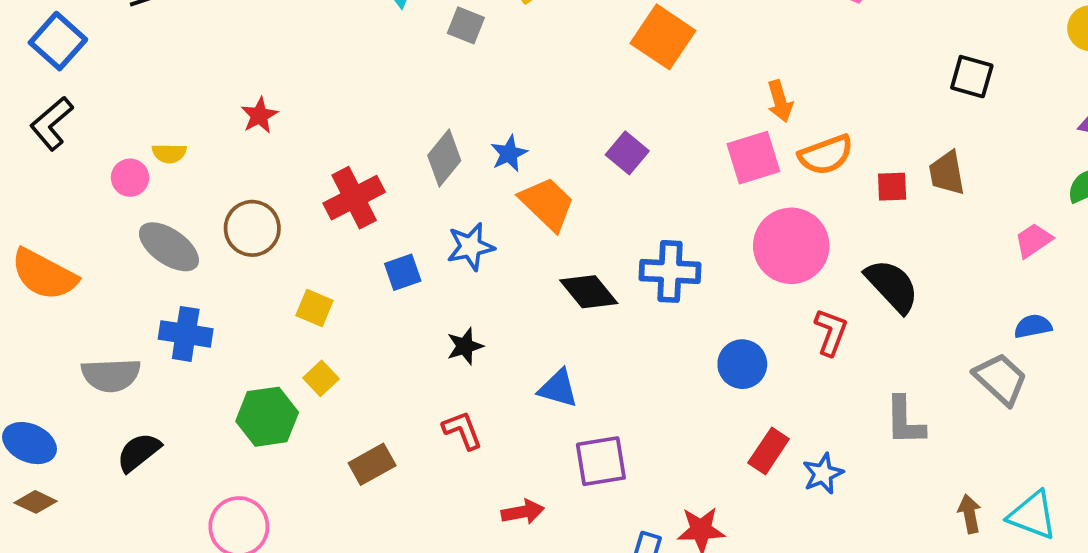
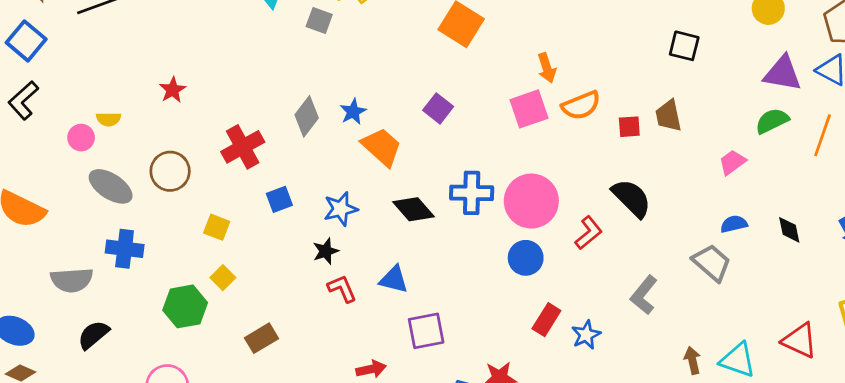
pink circle: (791, 246) -> (531, 201), moved
blue star: (471, 247) -> (341, 209), moved
red L-shape: (831, 332) -> (589, 233), turned 32
gray L-shape: (905, 421) -> (644, 295), turned 42
red L-shape: (462, 430) -> (342, 289), moved

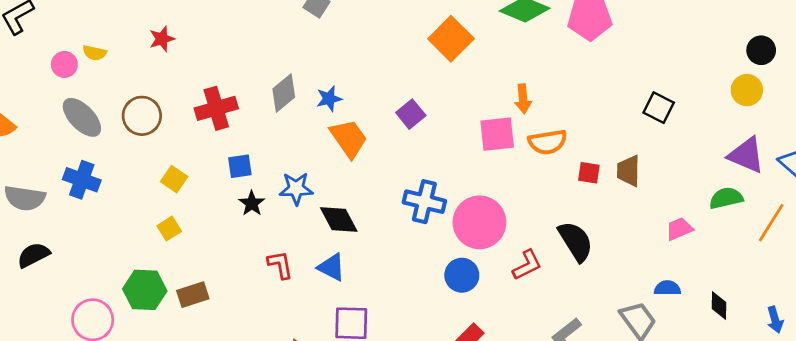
black diamond: (414, 209) -> (339, 220), moved
black star: (326, 251) -> (252, 203), moved, turned -30
green hexagon: (185, 306) -> (145, 290), moved

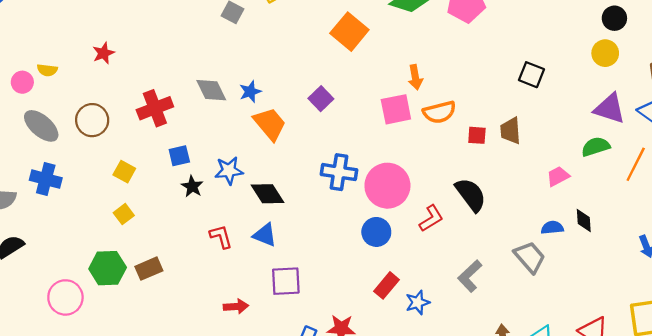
gray diamond: (284, 93) -> (211, 90), turned -72
black diamond: (719, 306) -> (584, 221), moved

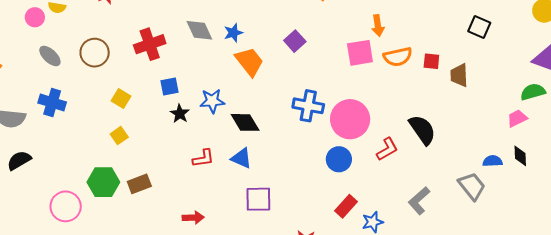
gray ellipse: (41, 126) -> (50, 56), size x0.7
red square: (477, 135) -> (431, 61), moved
pink trapezoid: (558, 176) -> (517, 118), moved
red L-shape: (221, 237) -> (203, 158), turned 95
red arrow: (236, 306) -> (193, 218), moved

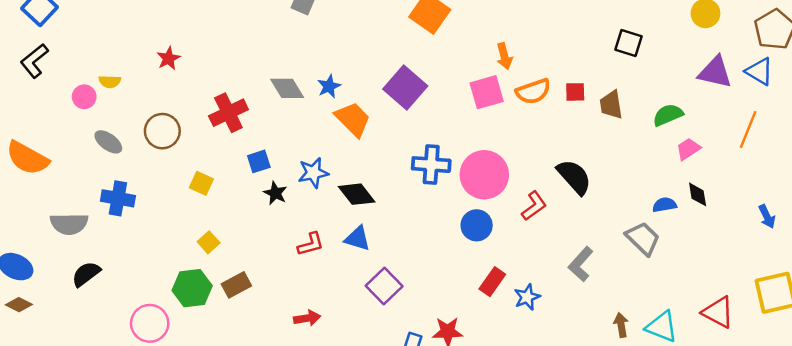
purple square: (295, 41) -> (405, 87), size x1.6
green semicircle: (533, 92) -> (668, 115), moved
yellow square: (119, 136) -> (209, 242), moved
purple square: (258, 199) -> (384, 286), turned -36

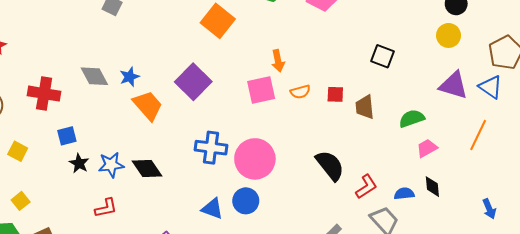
orange semicircle: (533, 91) -> (300, 92), size x0.7
red cross: (228, 113) -> (44, 94), turned 32
blue star: (313, 173) -> (111, 165), moved
red L-shape: (534, 206) -> (366, 187), moved
blue triangle: (357, 238) -> (212, 209), moved

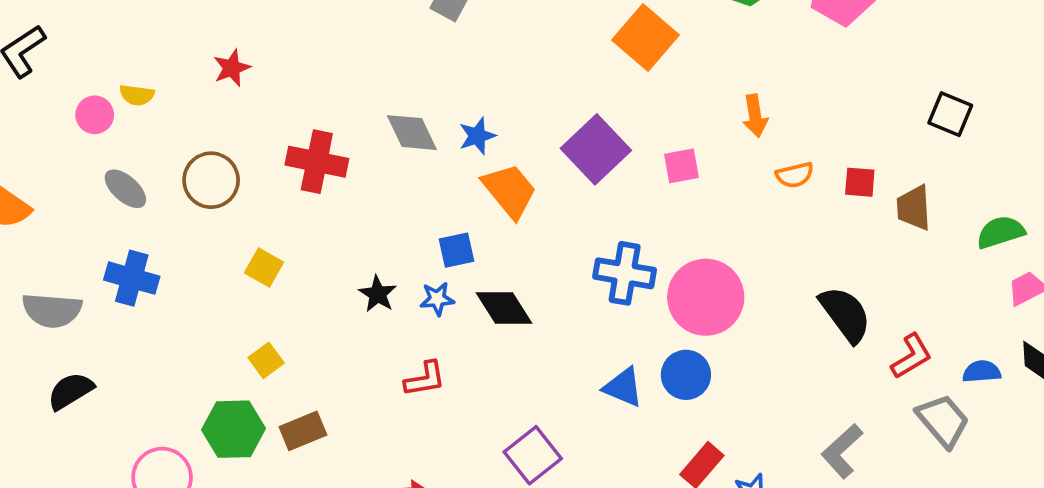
pink square: (261, 90) -> (682, 166), moved, size x0.7
blue square: (67, 136) -> (457, 250), moved
blue star: (111, 165) -> (437, 299), size x0.7

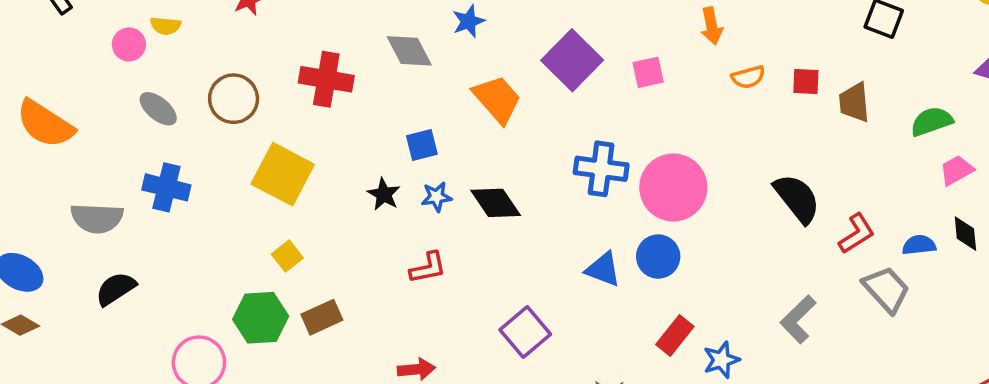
blue star: (477, 136) -> (469, 21), moved
blue square: (457, 250) -> (422, 145), moved
yellow square: (264, 267) -> (283, 174), size x1.8

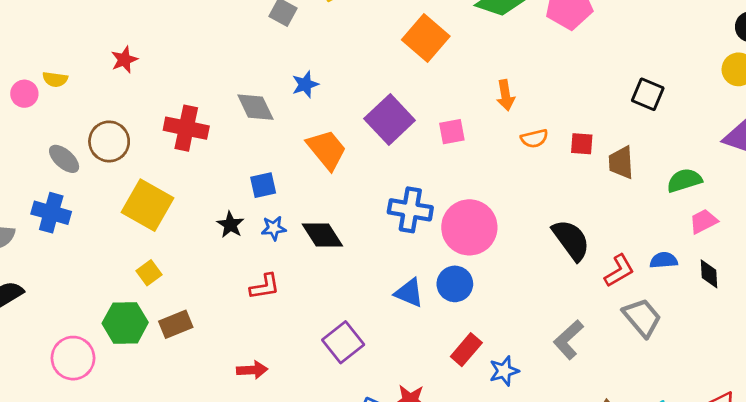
gray ellipse: (158, 109) -> (64, 159), moved
blue semicircle: (919, 245) -> (664, 260), moved

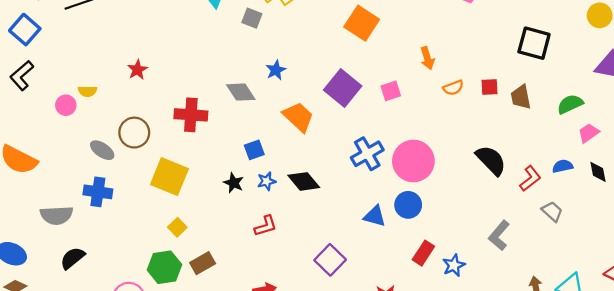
black square: (648, 94) -> (534, 43), size x1.4
blue cross: (410, 210) -> (367, 154), turned -32
gray trapezoid: (642, 318) -> (552, 211), size x0.7

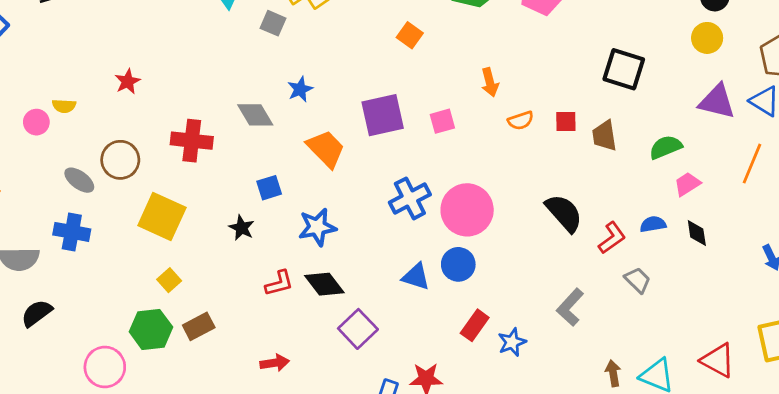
orange square: (362, 23) -> (410, 35), size x0.6
purple square: (343, 88) -> (383, 115), turned 36
blue star: (267, 181) -> (317, 227), moved, size x1.6
black diamond: (304, 181) -> (324, 284), moved

